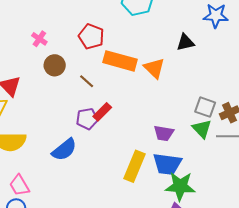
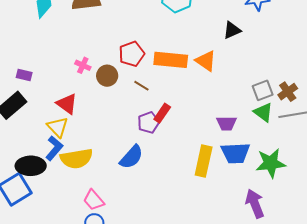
red pentagon: (91, 36) -> (132, 54), moved, turned -30
pink cross: (39, 39) -> (83, 65), moved
gray square: (205, 107) -> (263, 90), turned -30
green star: (180, 186) -> (271, 163), moved

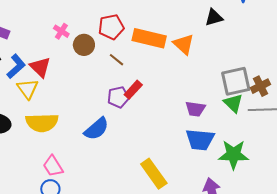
gray square: (263, 90) -> (236, 81), size x1.4
blue L-shape: (54, 148) -> (16, 66), moved
yellow rectangle: (204, 161) -> (154, 174), moved, turned -56

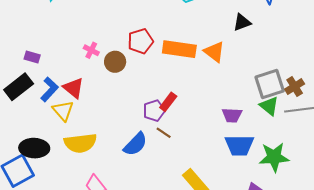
brown line: (116, 60) -> (164, 133), moved

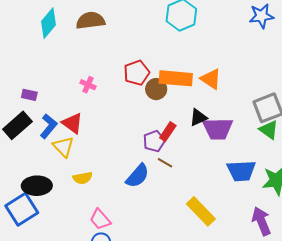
black triangle: (242, 22) -> (198, 117), moved
brown circle: (115, 62) -> (156, 89), moved
purple trapezoid: (232, 115) -> (218, 129), moved, size x1.5
yellow semicircle: (80, 143) -> (83, 178), size x0.6

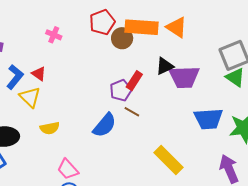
red triangle: (72, 123) -> (39, 74), size x0.7

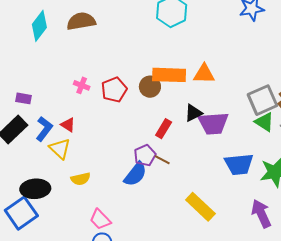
red pentagon: (102, 22) -> (114, 90), moved
orange triangle: (177, 27) -> (204, 74), turned -30
purple pentagon: (121, 90) -> (145, 155), moved

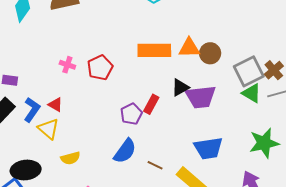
brown circle: (150, 87) -> (210, 53), moved
purple pentagon: (145, 155) -> (131, 114), moved
brown line: (162, 160) -> (155, 165), moved
blue trapezoid: (239, 164) -> (208, 148), moved

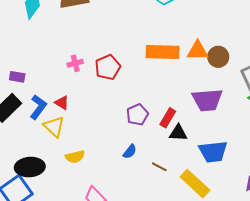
pink cross: (67, 65) -> (75, 63), turned -35
black triangle: (180, 87) -> (178, 133), moved, turned 30
red rectangle: (151, 104) -> (168, 118), moved
blue semicircle: (125, 151) -> (130, 152), size x0.6

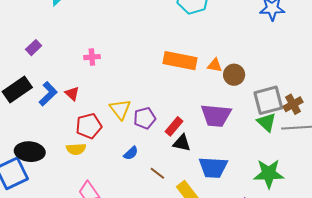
orange triangle: (198, 51) -> (215, 65), size x0.7
red pentagon: (108, 67) -> (89, 126), moved
purple rectangle: (17, 77) -> (34, 48), moved, turned -63
yellow triangle: (54, 127) -> (120, 109), moved

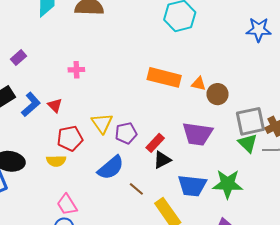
black triangle: (182, 143) -> (162, 160), turned -42
blue semicircle: (131, 153) -> (111, 168), size x1.8
green star: (269, 174) -> (228, 184), moved

